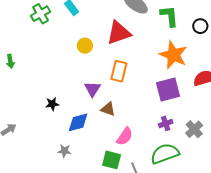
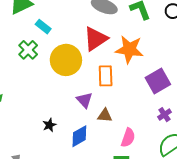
green cross: (41, 14) -> (28, 50), moved
yellow circle: (85, 46) -> (66, 60), size x2.0
orange star: (173, 55) -> (129, 49), moved

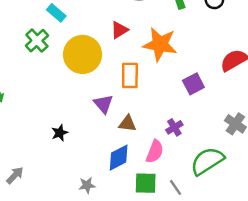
red triangle: (96, 39) -> (119, 30), size x0.6
purple square: (158, 81) -> (193, 84), size x0.7
purple cross: (164, 115) -> (174, 127), moved
blue diamond: (79, 136) -> (119, 158), moved

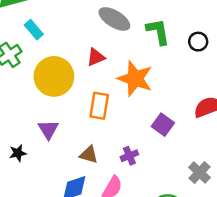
purple square: (193, 84) -> (163, 125), turned -35
purple triangle: (103, 104) -> (48, 129), moved
purple cross: (174, 127) -> (129, 156), moved

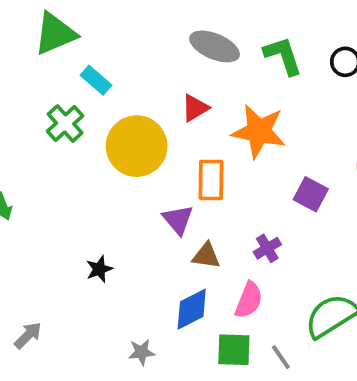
purple triangle: (48, 129) -> (178, 220), moved

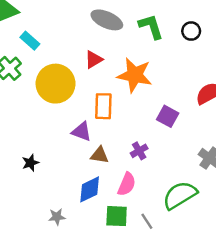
purple triangle: (178, 220) -> (82, 131), turned -30

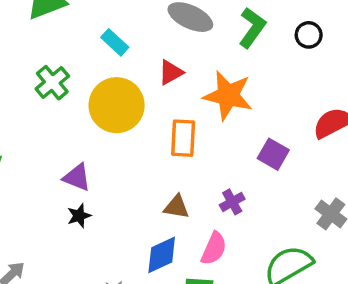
green L-shape: (151, 27) -> (252, 28), turned 52
cyan rectangle: (30, 41) -> (115, 42), moved
purple triangle: (82, 131) -> (77, 177), moved

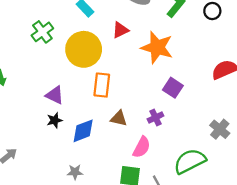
orange rectangle: (183, 138) -> (102, 85), moved
purple square: (273, 154) -> (173, 88), moved
blue diamond: (162, 255) -> (83, 131), moved

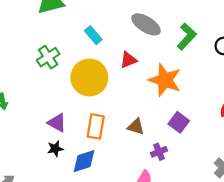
orange rectangle: (102, 85) -> (96, 126), moved
brown triangle: (119, 118) -> (136, 127), moved

